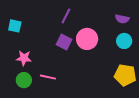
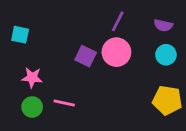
purple line: (66, 16) -> (118, 21), moved

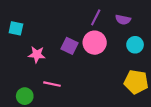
purple semicircle: (163, 25) -> (123, 20), moved
pink star: (32, 78) -> (37, 55), moved
green circle: (32, 107) -> (25, 96), moved

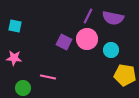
purple semicircle: (123, 20) -> (113, 18), size x1.5
cyan circle: (135, 45) -> (111, 50), moved
pink star: (37, 55) -> (14, 58), moved

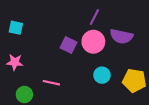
purple semicircle: (113, 18) -> (121, 36), moved
cyan circle: (111, 50) -> (102, 75), moved

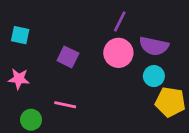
purple square: (69, 45) -> (68, 57), moved
cyan circle: (102, 75) -> (154, 76), moved

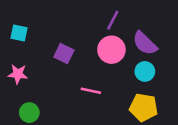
purple semicircle: (154, 46) -> (145, 43), turned 32
yellow pentagon: (170, 102) -> (144, 107), moved
pink line: (65, 105) -> (91, 91), moved

